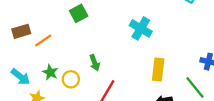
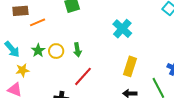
yellow circle: (71, 79) -> (56, 51), moved

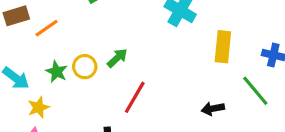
green arrow: (77, 50) -> (117, 58), turned -112
yellow rectangle: (130, 66) -> (223, 47), moved

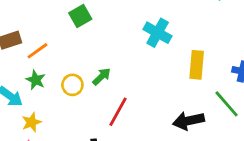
green star: (57, 72) -> (36, 80), moved
black arrow: (213, 109) -> (189, 121), size x1.5

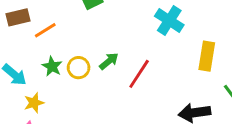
green star: (36, 80) -> (52, 66), moved
red line: (118, 112) -> (139, 74), moved

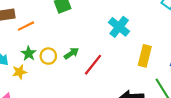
yellow star: (34, 103) -> (20, 72), moved

